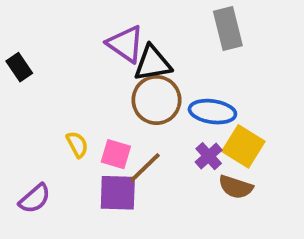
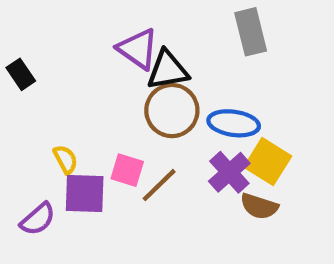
yellow semicircle: (77, 144) -> (65, 159), moved
purple cross: (209, 156) -> (229, 172), size x1.4
purple square: (118, 193) -> (85, 194), moved

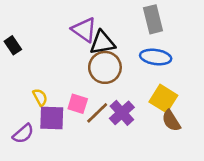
blue ellipse: (234, 123) -> (156, 57), moved
purple cross: (229, 172) -> (122, 113), moved
brown semicircle: (259, 206) -> (171, 121), moved, turned 40

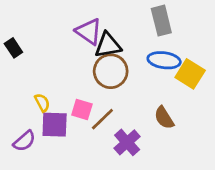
yellow square: (163, 99) -> (190, 74), moved
purple cross: (122, 113) -> (127, 142), moved
brown semicircle: (171, 121) -> (164, 118), moved

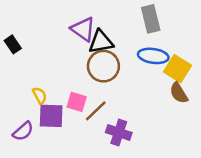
brown semicircle: (164, 118) -> (179, 93), moved
purple cross: (127, 142) -> (119, 133), turned -30

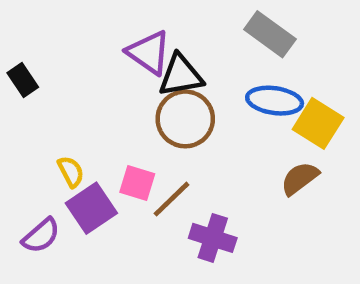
gray rectangle: (151, 19) -> (270, 34), turned -40
brown semicircle: (179, 93) -> (300, 178), moved, turned 85
purple square: (51, 116) -> (91, 208), turned -36

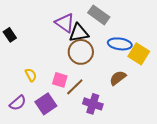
gray rectangle: (270, 34) -> (99, 15), moved
brown semicircle: (300, 178) -> (118, 78), moved
purple square: (91, 208) -> (46, 104), moved

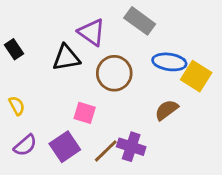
black triangle: (79, 33) -> (66, 58), moved
yellow semicircle: (31, 75) -> (17, 106), moved
brown line: (75, 87) -> (106, 151), moved

